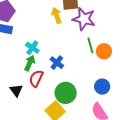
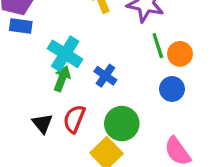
cyan cross: (32, 48) -> (65, 54), size x1.5
red semicircle: (36, 78) -> (74, 119), moved
blue circle: (102, 87) -> (172, 89), moved

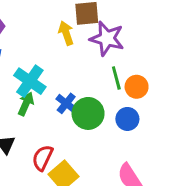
red semicircle: (74, 119) -> (43, 158), moved
green circle: (122, 124) -> (88, 113), moved

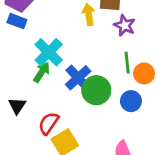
purple star: (107, 38) -> (125, 25), size x0.7
blue cross: (66, 103) -> (78, 78), size x1.4

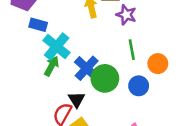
blue rectangle: (17, 21) -> (38, 25), moved
orange circle: (144, 73) -> (158, 64), moved
black triangle: (17, 106) -> (77, 99), moved

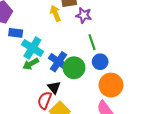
orange circle: (158, 64) -> (111, 85), moved, size x1.5
green arrow: (52, 66) -> (31, 64), turned -140
blue circle: (139, 86) -> (100, 62), moved

